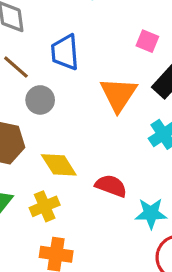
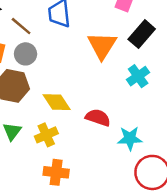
gray circle: (40, 100) -> (26, 54), moved

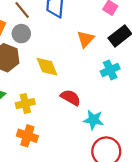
orange triangle: (102, 46) -> (85, 39), size x0.7
yellow diamond: (57, 102) -> (47, 67), moved

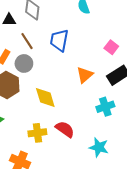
yellow cross: (25, 104) -> (37, 133), moved
cyan star: (93, 120) -> (99, 147), moved

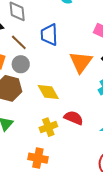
orange triangle: (85, 75) -> (81, 62), size x1.4

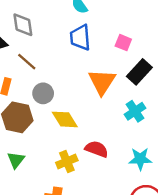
blue trapezoid: (49, 35) -> (80, 38), moved
gray circle: (21, 64) -> (43, 93), moved

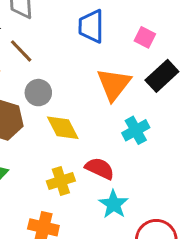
cyan cross: (135, 111) -> (136, 130), moved
cyan star: (140, 159) -> (114, 204), moved, turned 30

